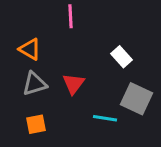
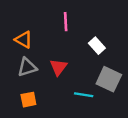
pink line: (70, 16) -> (66, 22), moved

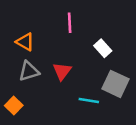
orange square: (28, 100) -> (14, 106), moved, turned -35

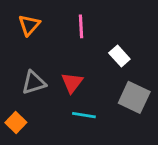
orange triangle: (25, 42) -> (29, 25), moved, turned 42
cyan line: (89, 100) -> (84, 115), moved

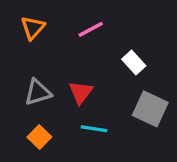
pink line: (81, 26) -> (91, 29), turned 65
orange square: (16, 123) -> (39, 137), moved

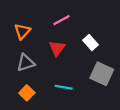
orange triangle: (33, 28) -> (22, 31), moved
red triangle: (81, 92) -> (57, 48), moved

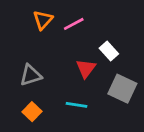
orange triangle: (22, 31) -> (43, 20), moved
red triangle: (57, 48) -> (86, 68), moved

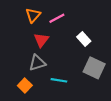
red triangle: (86, 68) -> (41, 40), moved
gray triangle: (31, 75) -> (37, 63), moved

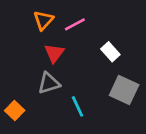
cyan line: (59, 80) -> (78, 106), turned 56
orange square: (25, 85) -> (15, 111), moved

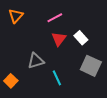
orange triangle: (43, 20) -> (16, 16), moved
red triangle: (54, 53) -> (59, 39), moved

